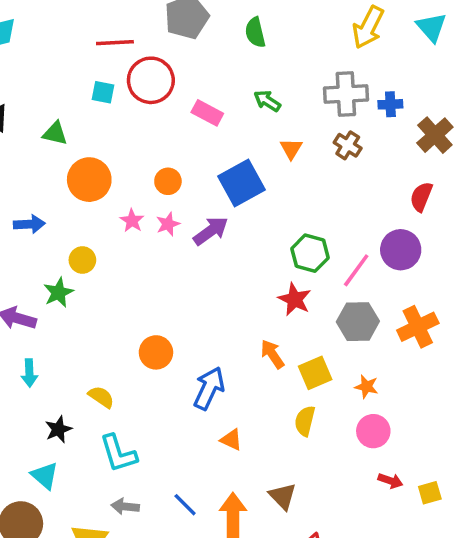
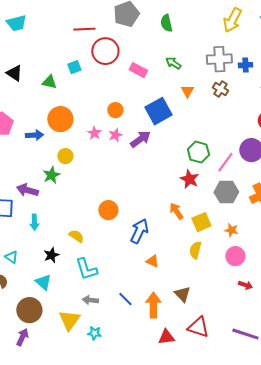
cyan square: (103, 92) -> (74, 67), moved, turned -32
orange circle: (89, 180) -> (60, 119), moved

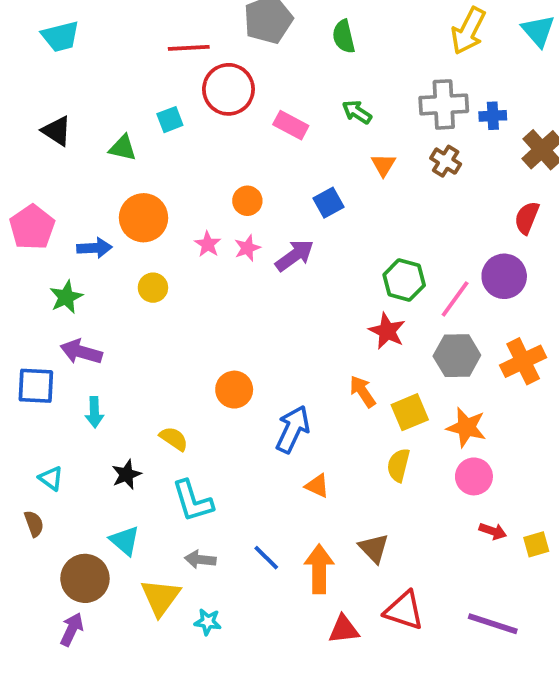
blue square: (158, 111) -> (329, 203), size x0.6
green star: (51, 175) -> (66, 297), moved
orange star: (231, 230) -> (466, 427), size x1.5
cyan triangle: (43, 282) -> (125, 541), moved

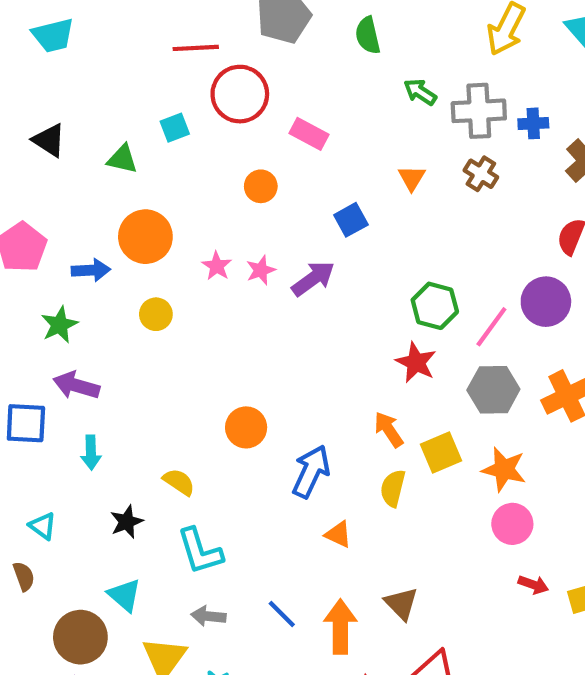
green arrow: (357, 112) -> (420, 92), moved
orange circle: (247, 201) -> (261, 186), moved
yellow semicircle: (398, 465) -> (393, 488), moved

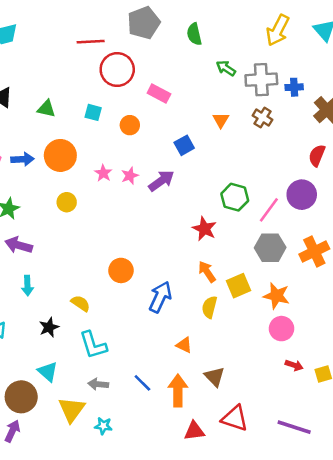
cyan square: (175, 128) -> (93, 112), moved, turned 36
blue arrow: (91, 270) -> (22, 159), moved
red star: (416, 362) -> (204, 229), moved
orange triangle: (338, 534) -> (184, 345), moved

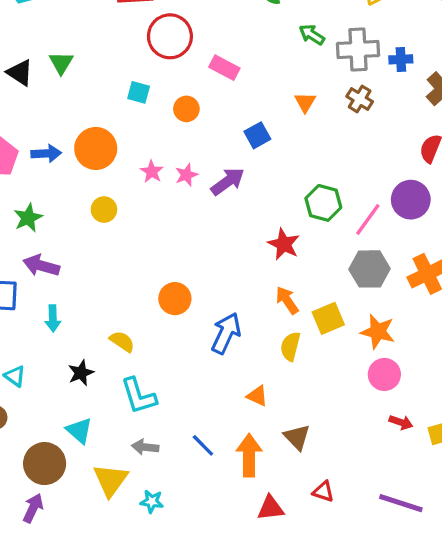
green triangle: (46, 109) -> (61, 63), moved, turned 48
red triangle: (235, 418) -> (323, 492), size x0.6

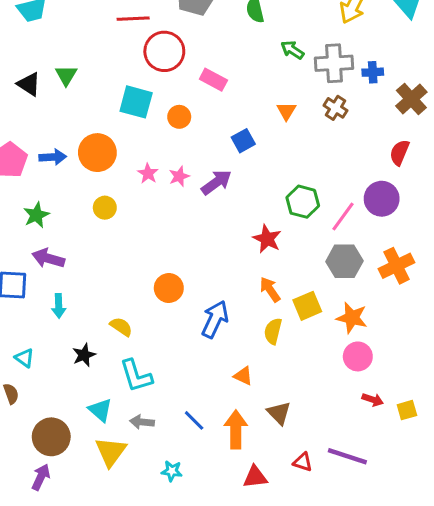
cyan square: (139, 92) -> (136, 102), size x1.6
cyan triangle: (79, 431) -> (100, 410), moved
cyan star: (152, 501) -> (172, 471), moved
purple line: (401, 503) -> (347, 456), moved

